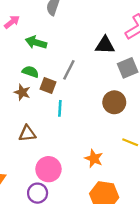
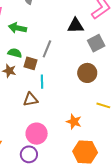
brown triangle: (27, 133) -> (30, 99), moved

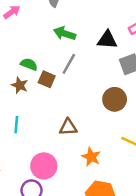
green arrow: (17, 28) -> (65, 33), moved
cyan line: (42, 82) -> (16, 125), moved
brown triangle: (30, 99) -> (68, 127), moved

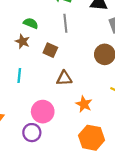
gray line: (69, 64) -> (65, 23), turned -36
brown square: (47, 79) -> (50, 50), moved

